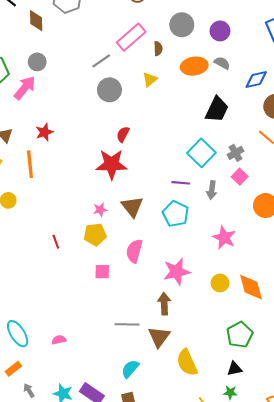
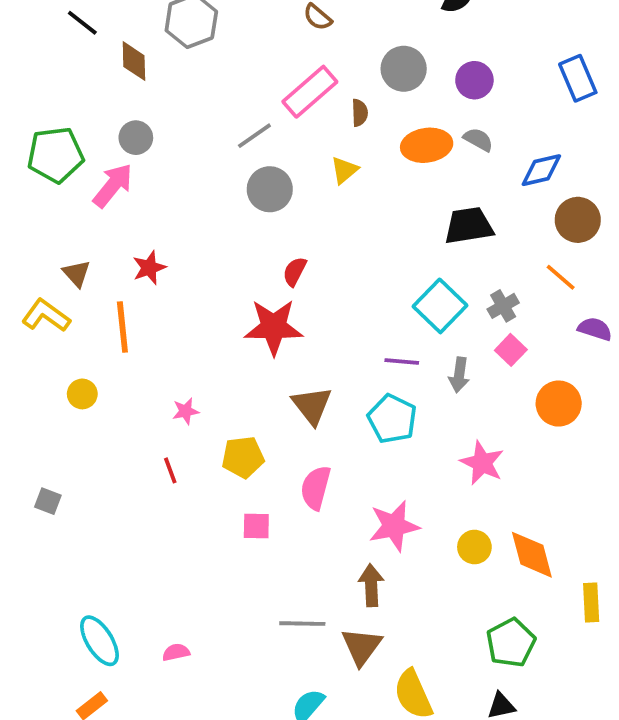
black trapezoid: (217, 109) -> (469, 226), turned -124
pink star: (100, 210) -> (186, 411), moved

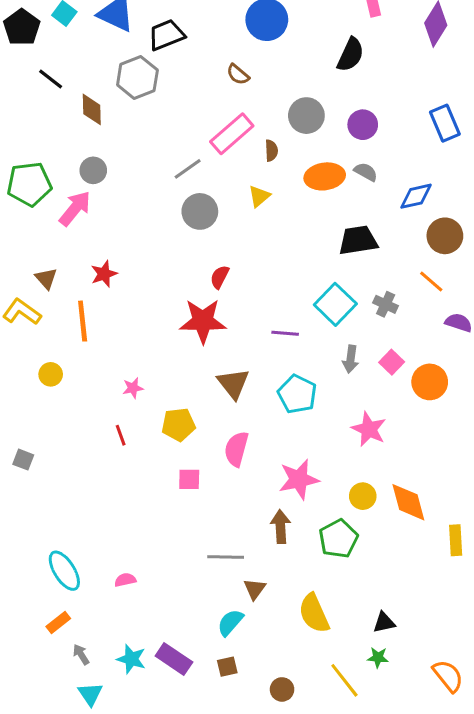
gray cross: (503, 306) -> (386, 304), turned -35
pink square: (511, 350) -> (392, 362), moved
purple line: (402, 361) -> (285, 333), moved
green pentagon: (511, 643) -> (338, 539), moved
brown triangle: (362, 646) -> (255, 589), moved, size x0.7

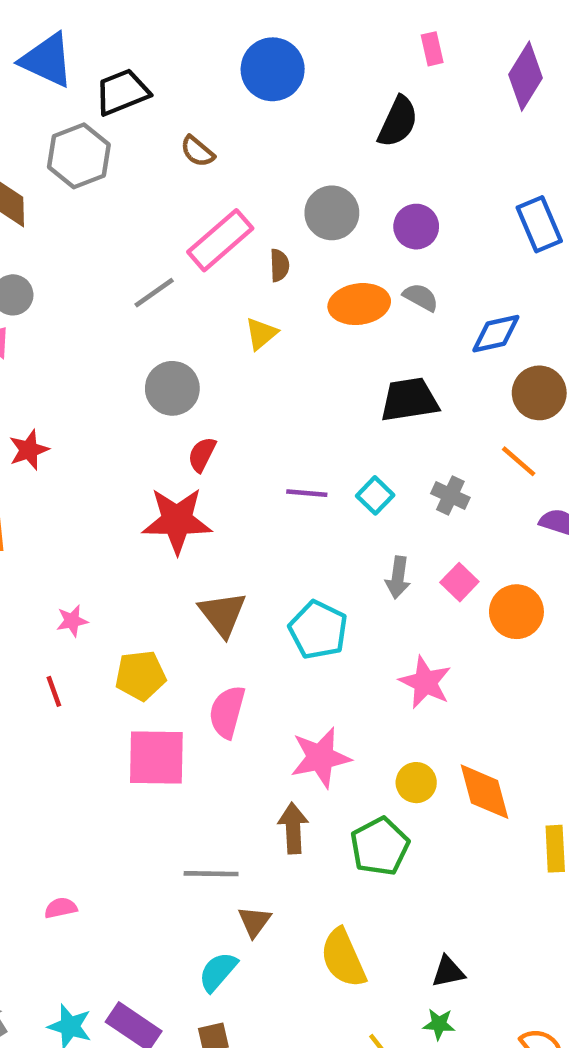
brown semicircle: (238, 74) -> (197, 151), moved
gray circle: (200, 211) -> (172, 388), moved
cyan square: (335, 304) -> (375, 495), size x0.6
purple line: (285, 333) -> (307, 493), moved
pink square: (189, 479) -> (156, 757), size x1.8

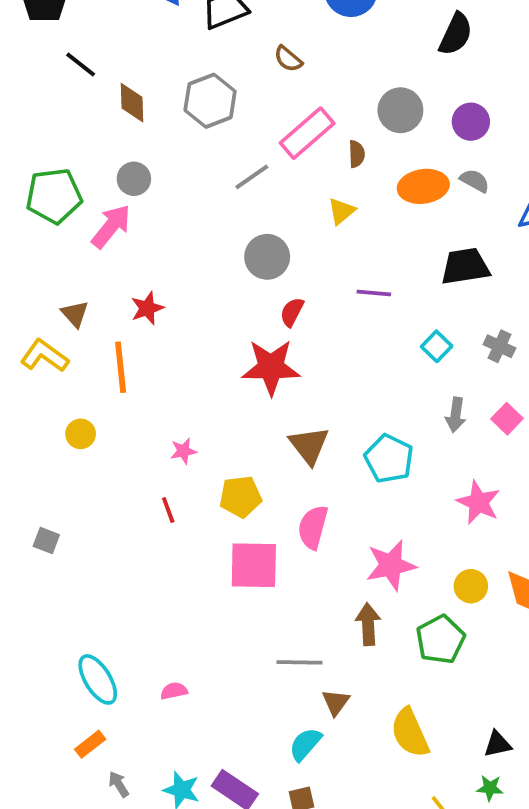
gray hexagon: (79, 156) -> (210, 101), moved
purple line: (307, 493) -> (374, 293), moved

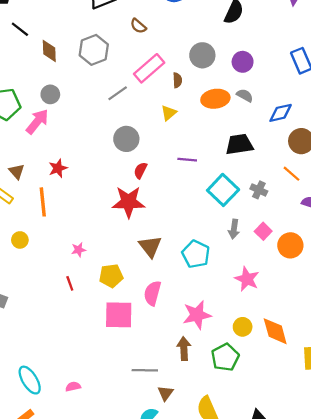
cyan square: (437, 346) -> (223, 190), size x1.8

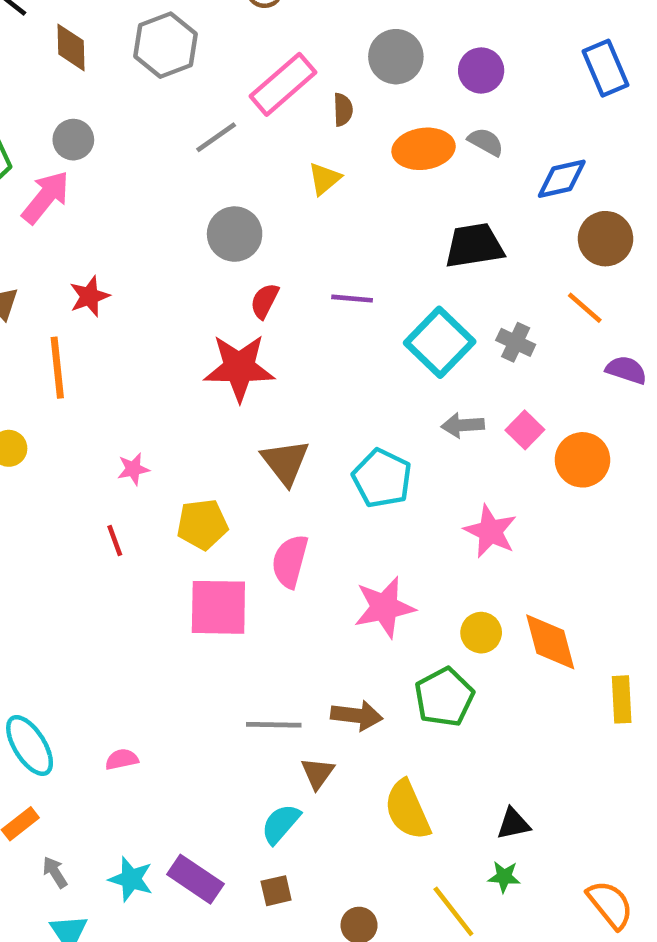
purple line: (187, 160) -> (352, 299), moved
gray arrow: (234, 229) -> (463, 425), turned 78
brown arrow: (184, 349) -> (357, 716), moved, turned 100

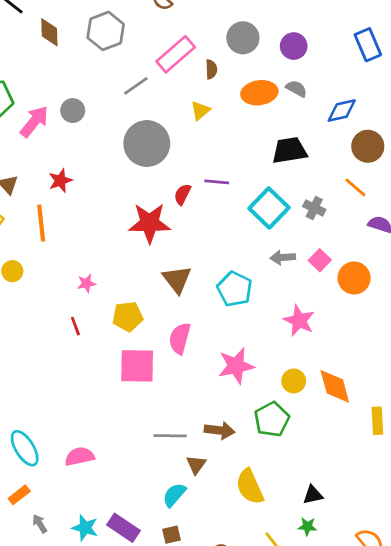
gray circle: (73, 140) -> (73, 111), moved
gray circle: (235, 234) -> (147, 143), size x1.4
red semicircle: (265, 301) -> (182, 194), moved
pink semicircle: (122, 759) -> (80, 456), size x1.5

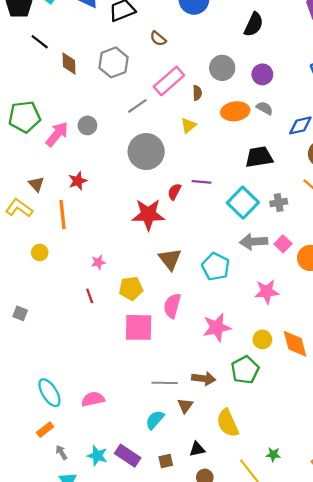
gray cross: (314, 208) -> (279, 203), turned -35
gray arrow: (283, 257) -> (254, 242), size x1.4
pink star: (299, 321) -> (267, 292), turned -30
cyan semicircle: (174, 495) -> (155, 420), moved
black triangle: (313, 495) -> (197, 449), moved

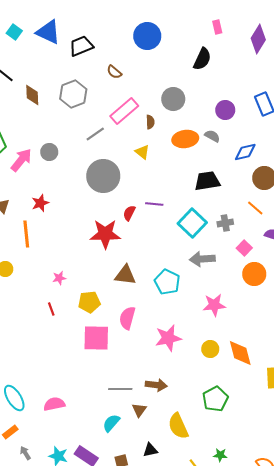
purple circle: (262, 74) -> (225, 110), moved
yellow triangle: (188, 125) -> (142, 152), turned -42
pink square: (283, 244) -> (244, 248), moved
brown triangle: (170, 259) -> (125, 275), turned -45
green pentagon: (245, 370) -> (215, 399), moved

